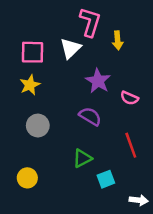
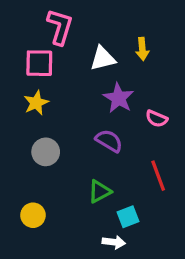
pink L-shape: (90, 22) -> (60, 27), moved
white triangle: (71, 48) -> (103, 58), moved, turned 30
white arrow: (139, 200) -> (114, 242), moved

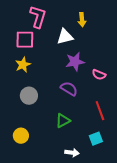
yellow arrow: (142, 49) -> (82, 20), moved
purple star: (119, 98) -> (75, 62), turned 30
cyan square: (128, 217) -> (96, 139), moved

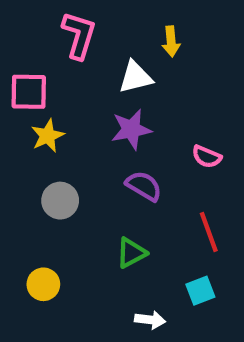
pink square: (25, 40) -> (29, 92), moved
purple star: (75, 62) -> (131, 129), moved

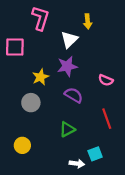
white triangle: (135, 77) -> (69, 40), turned -30
yellow star: (48, 136) -> (41, 77), moved
cyan square: (200, 291) -> (95, 154), moved

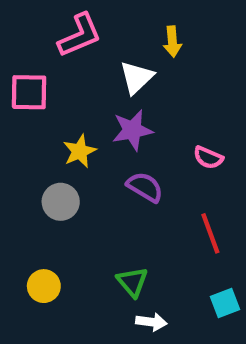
pink L-shape: (41, 18) -> (80, 35), turned 50
green triangle: (67, 129) -> (132, 282), moved, turned -42
cyan square: (95, 154) -> (225, 303), moved

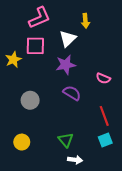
pink square: (29, 92) -> (35, 46), moved
yellow star: (80, 151) -> (13, 60), moved
cyan square: (225, 303) -> (105, 140), moved

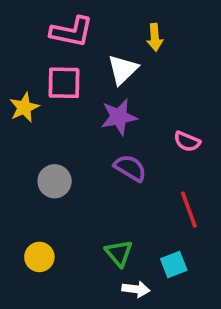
pink L-shape: (40, 18) -> (72, 32), turned 35
cyan square: (105, 140) -> (174, 265), moved

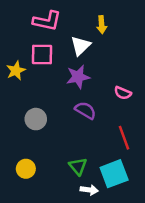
cyan square: (174, 265) -> (114, 174), size x1.6

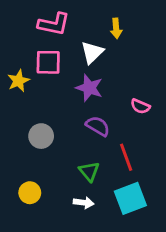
purple star: (78, 77) -> (89, 88), turned 30
red line: (124, 138) -> (126, 157), moved
green triangle: (78, 166) -> (89, 171), moved
white arrow: (89, 190) -> (84, 203), moved

